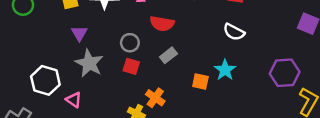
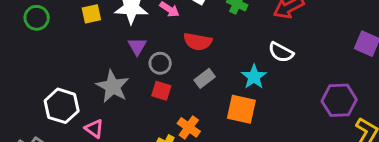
purple triangle: (79, 33) -> (137, 46), moved
cyan star: (225, 70) -> (254, 77), moved
orange square: (200, 82) -> (241, 109), size x1.5

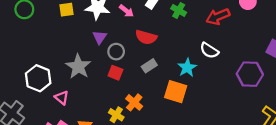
purple hexagon: (339, 100) -> (250, 74), moved

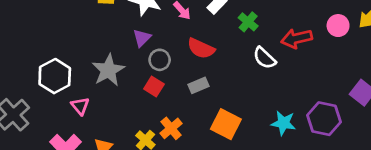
white semicircle: (209, 50) -> (264, 58), moved
cyan star: (187, 68) -> (283, 123), moved, turned 30

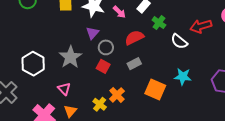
green cross: (248, 22) -> (159, 23), moved
red semicircle: (201, 48) -> (134, 38), turned 132
pink triangle: (80, 106) -> (64, 89), moved
cyan star: (283, 123) -> (183, 77), moved

